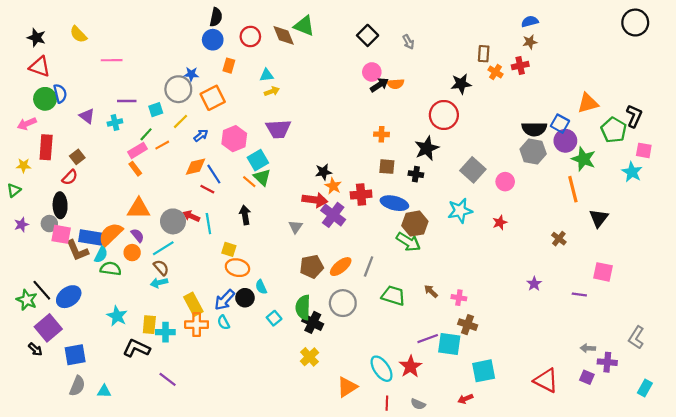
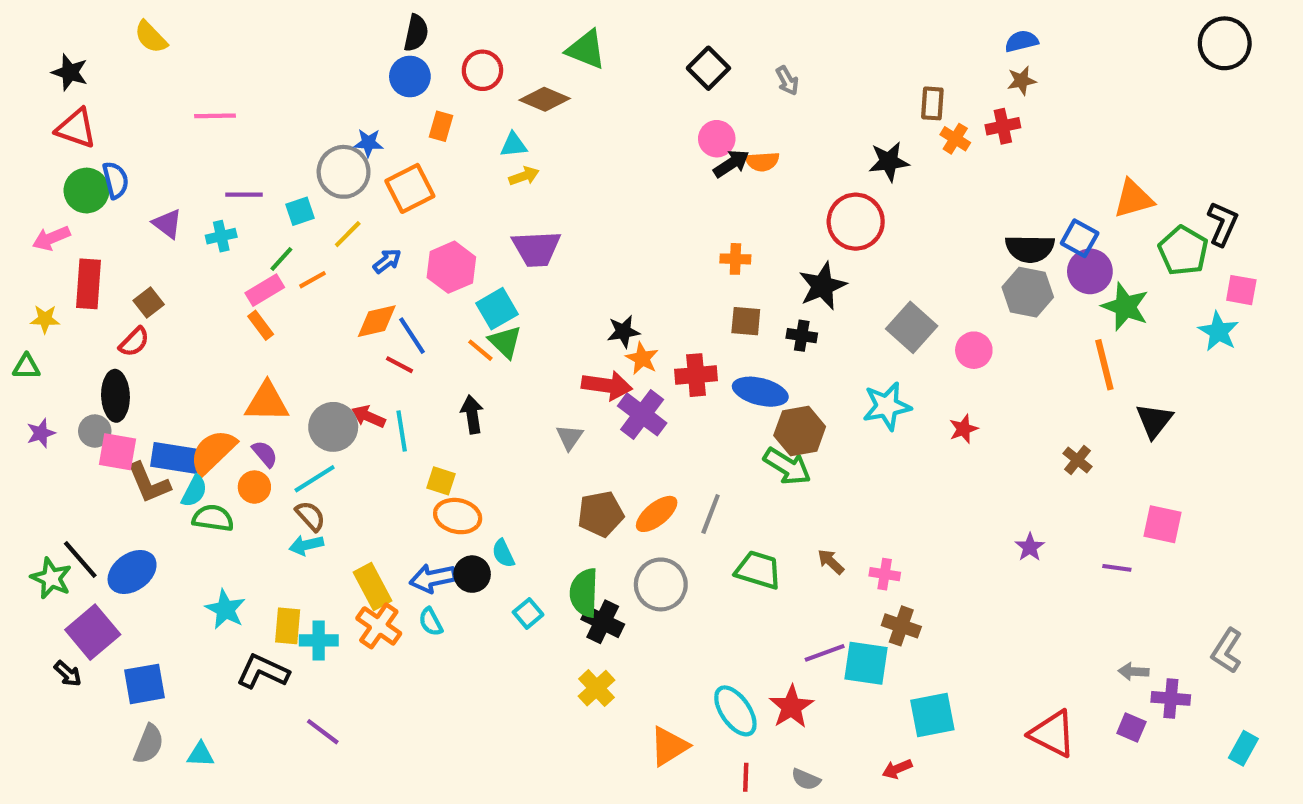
yellow semicircle: (78, 34) -> (151, 37), moved
brown diamond: (284, 35) -> (545, 99), moved, turned -45
green triangle: (14, 190) -> (26, 367), turned 40
blue arrow: (225, 300) -> (433, 578), turned 35
orange cross: (197, 325) -> (379, 626), turned 35

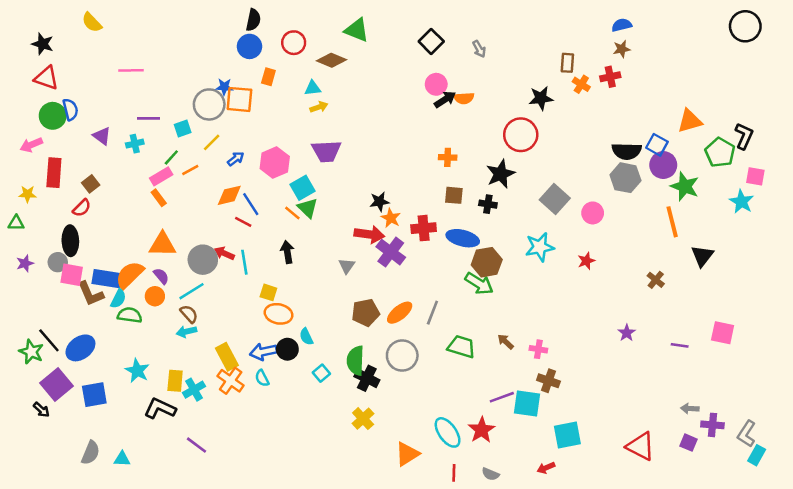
orange square: (410, 188) -> (239, 99), moved, turned 32
pink square: (1163, 524) -> (723, 333), moved
cyan cross: (319, 640) -> (194, 390), turned -30
gray L-shape: (1227, 651) -> (747, 434), moved
blue square: (145, 684) -> (94, 395), moved

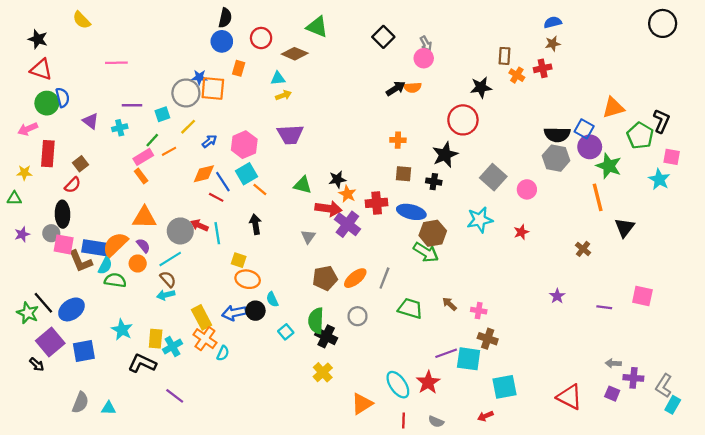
pink circle: (436, 84) -> (424, 58), moved
cyan square: (302, 188) -> (246, 174), moved
green triangle: (308, 208) -> (303, 185), moved, turned -30
gray circle: (402, 356) -> (358, 316), size x0.7
cyan semicircle: (262, 378) -> (223, 353), moved, turned -128

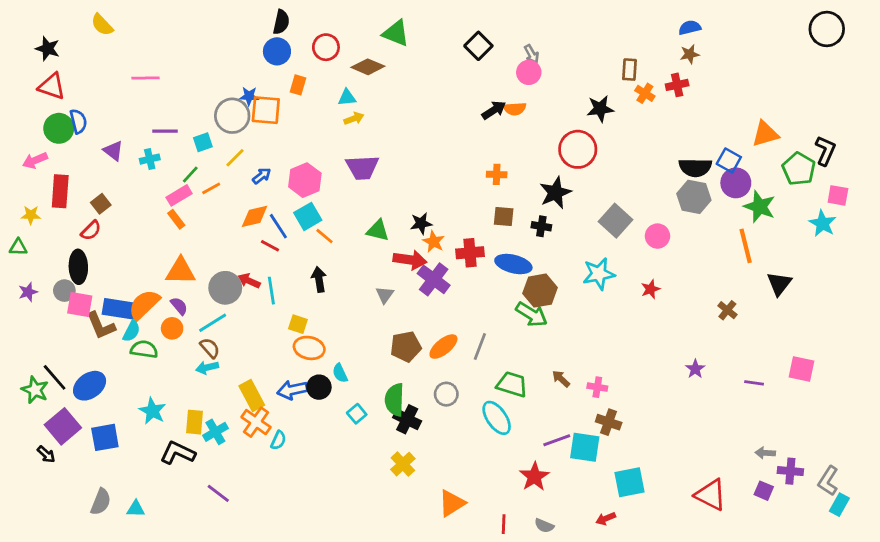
cyan ellipse: (398, 385) -> (497, 418), moved

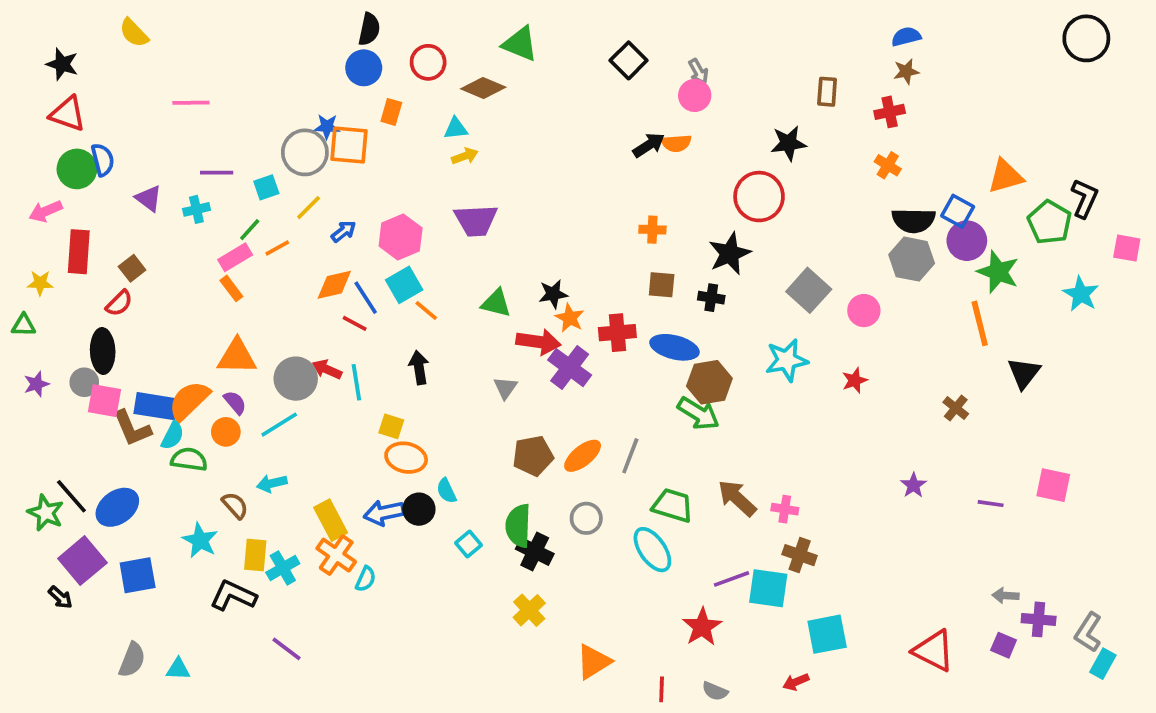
orange cross: (645, 93) -> (888, 165), moved
pink square: (838, 195) -> (1127, 248), moved
brown semicircle: (210, 348) -> (235, 505), moved
brown arrow: (561, 379) -> (737, 498), size x1.6

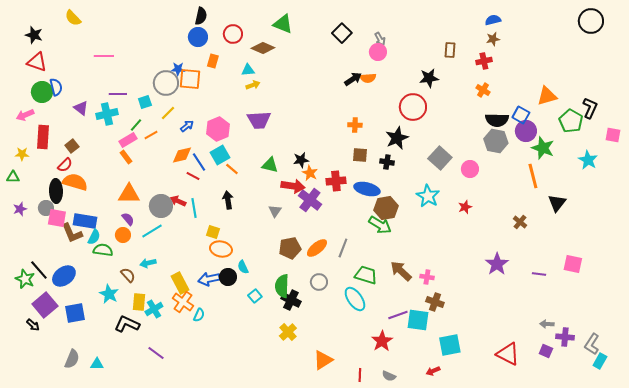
cyan cross: (196, 209) -> (107, 114), size x1.5
cyan star: (787, 360) -> (428, 196), turned -30
orange semicircle: (189, 401) -> (75, 182), moved, turned 60
purple star: (914, 485) -> (497, 264), size x1.6

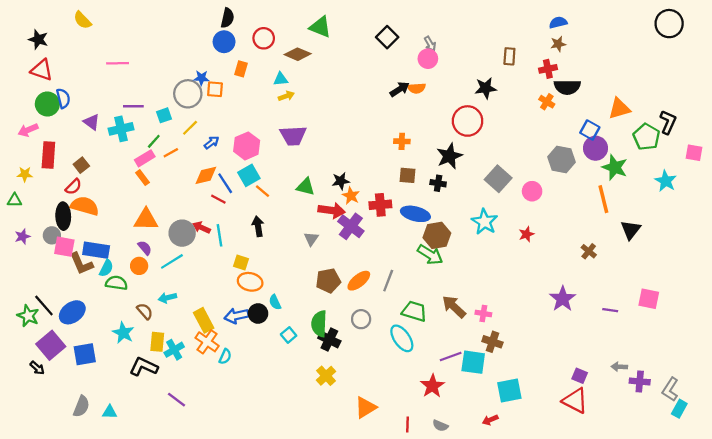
orange square: (190, 79) -> (215, 89), size x0.7
black semicircle: (497, 120) -> (567, 87), moved
purple square: (546, 351) -> (580, 376), moved

